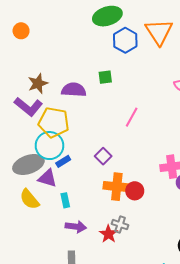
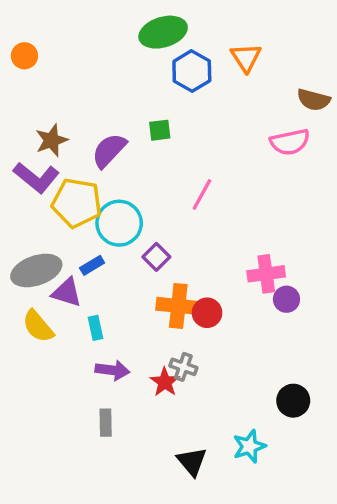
orange triangle: (159, 32) -> (246, 57), size x0.7
purple semicircle: (74, 90) -> (109, 150), turned -50
cyan circle: (49, 146) -> (119, 223), moved

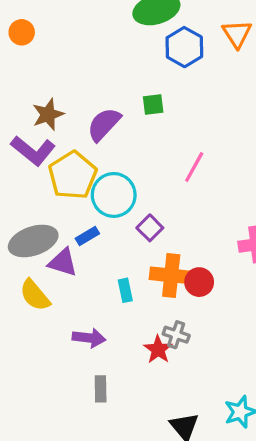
yellow pentagon: (77, 203) -> (73, 175), turned 30
cyan rectangle: (95, 328) -> (125, 290), moved
purple arrow: (112, 370) -> (89, 338), moved

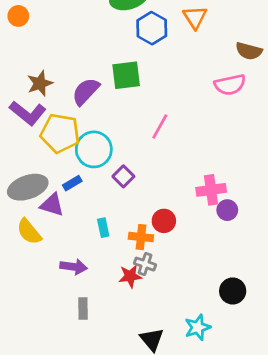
green square: (153, 105) -> (126, 75), size x1.6
yellow pentagon: (73, 175) -> (60, 133), turned -30
orange cross: (171, 275) -> (141, 237), moved, size x0.7
red star: (158, 349) -> (130, 276), turned 30

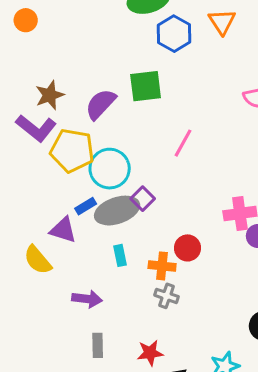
gray ellipse: (28, 187) -> (117, 211), moved
red star: (130, 276) -> (150, 353), moved

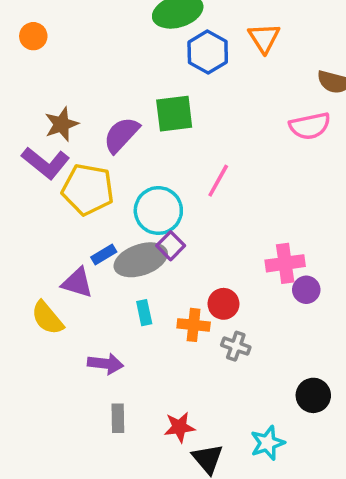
cyan circle: (110, 169) -> (158, 210), moved
gray cross: (167, 296) -> (236, 346), moved

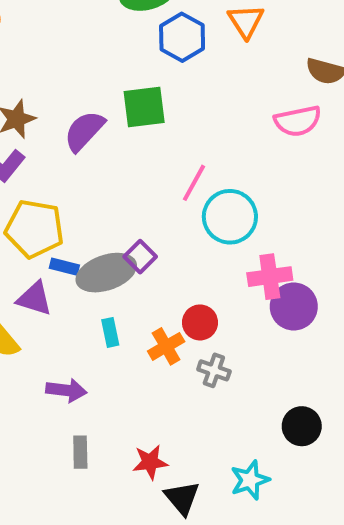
yellow pentagon: (88, 189) -> (34, 229), moved
cyan circle: (158, 210) -> (230, 217), moved
blue rectangle: (104, 255) -> (64, 267), turned 45
purple circle: (306, 290) -> (294, 307), size x1.5
orange cross: (194, 325) -> (166, 346), turned -36

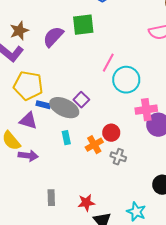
gray ellipse: (106, 273) -> (64, 108), turned 44
purple arrow: (66, 390) -> (28, 156), moved
cyan star: (250, 480) -> (136, 212), turned -30

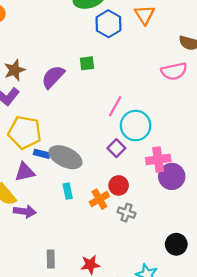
green square: (83, 25) -> (87, 63), size x0.6
purple square: (81, 100) -> (116, 148), moved
purple triangle: (28, 121) -> (25, 172), turned -30

